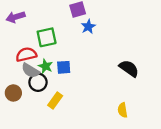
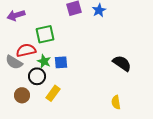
blue star: (88, 27) -> (99, 10), moved
gray semicircle: (30, 71) -> (14, 62), moved
brown circle: (13, 93) -> (22, 95), moved

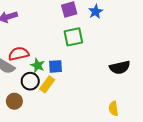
green square: (45, 34) -> (73, 37), moved
black semicircle: (122, 63) -> (120, 67), turned 132
yellow rectangle: (53, 93) -> (47, 84), moved

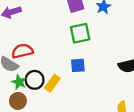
green star: (38, 65) -> (19, 82), moved
blue square: (55, 66) -> (78, 65), moved

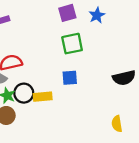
yellow rectangle: (52, 83) -> (43, 97), turned 49

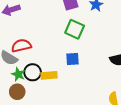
green square: (72, 44) -> (75, 29), turned 36

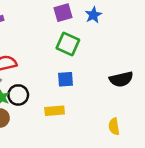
yellow rectangle: (49, 75) -> (55, 111), moved

